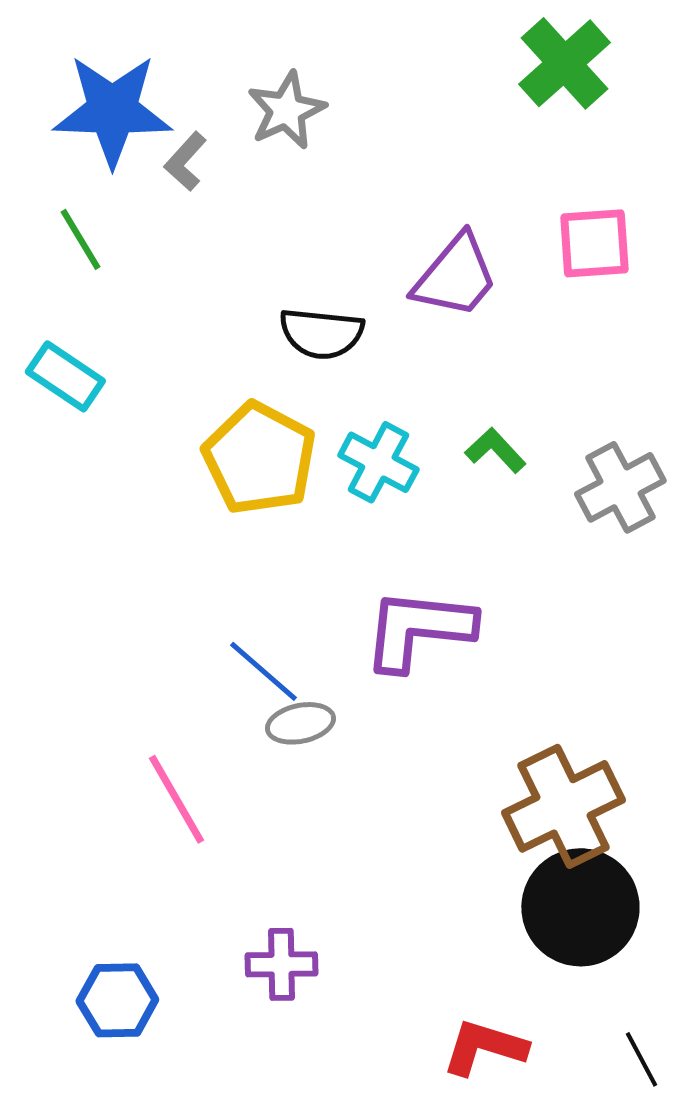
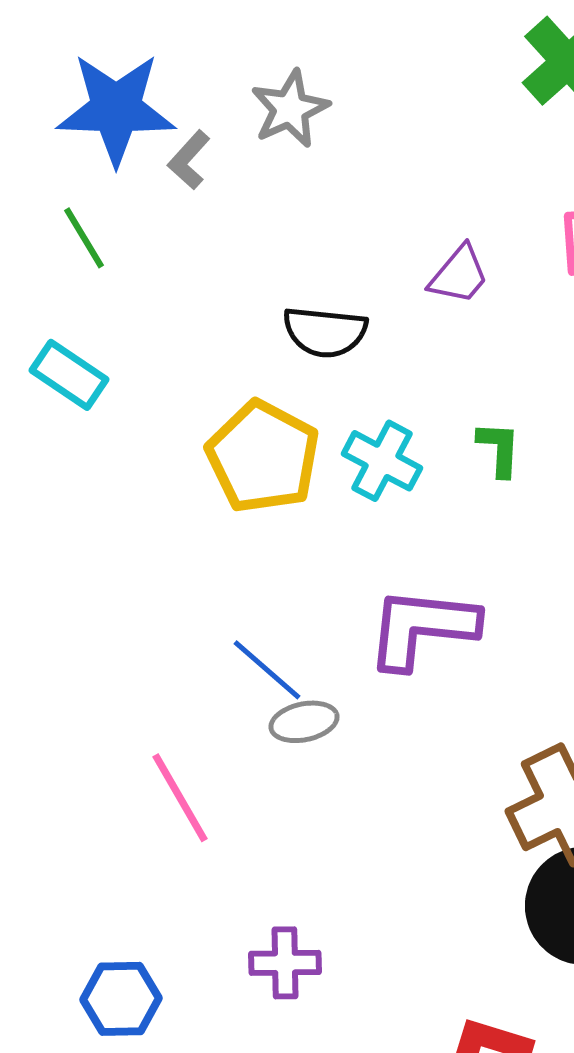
purple trapezoid: (455, 276) -> (459, 275), size x0.7
green L-shape: (495, 450) -> (499, 449), turned 46

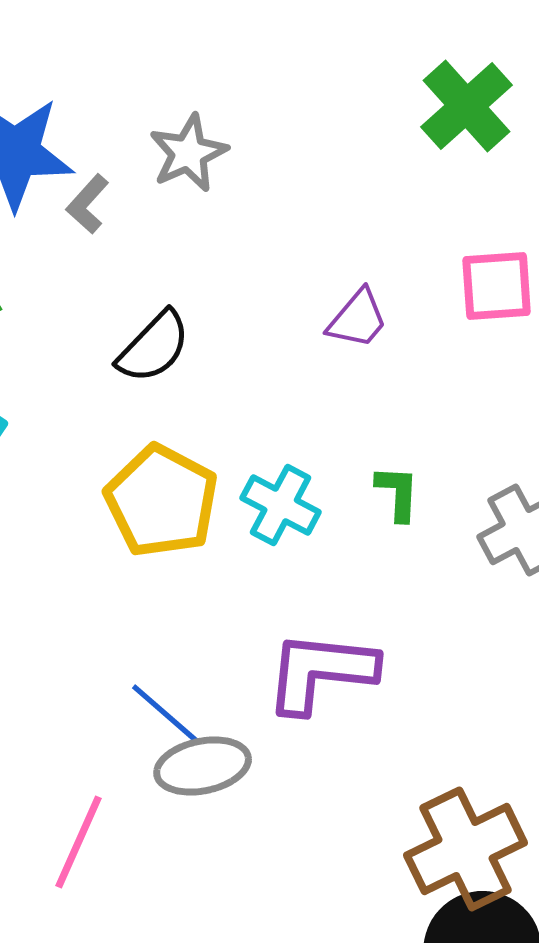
black semicircle: (325, 332) -> (154, 347), moved, turned -52
gray ellipse: (304, 722) -> (203, 766), size x1.4
pink line: (180, 798) -> (79, 842), turned 54

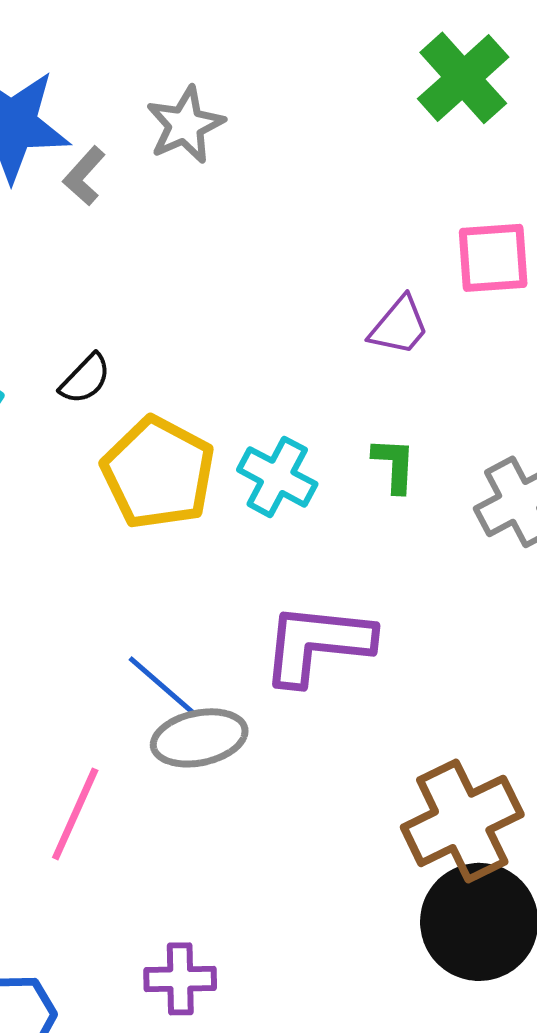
purple trapezoid: (358, 319) -> (399, 326), moved
black semicircle: (154, 347) -> (85, 379), moved, size x0.7

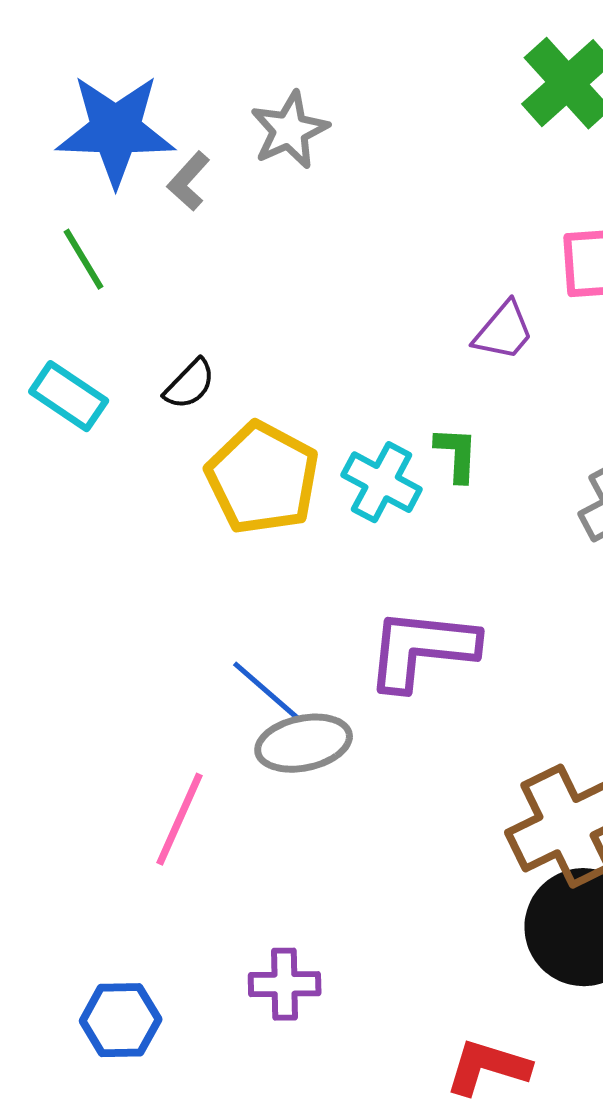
green L-shape: (394, 465) -> (457, 454), moved

